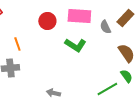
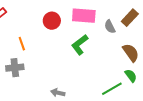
green L-shape: (75, 45) -> (80, 45), turned 110

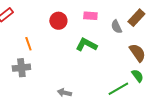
pink rectangle: (84, 16) -> (90, 16), size x0.6
green L-shape: (80, 45) -> (86, 45), turned 65

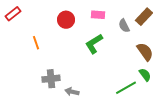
green L-shape: (86, 45) -> (94, 44), turned -60
gray cross: (21, 68) -> (51, 79), moved

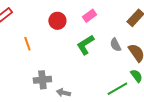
pink rectangle: (98, 15) -> (89, 16), turned -40
gray semicircle: (124, 26) -> (115, 45), moved

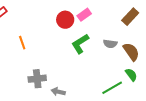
red circle: (57, 21) -> (65, 20), moved
gray semicircle: (115, 45) -> (110, 44), turned -56

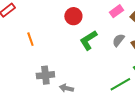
pink rectangle: (84, 15) -> (116, 11), moved
gray semicircle: (110, 44) -> (118, 40), turned 120

